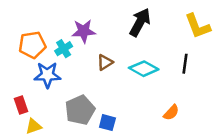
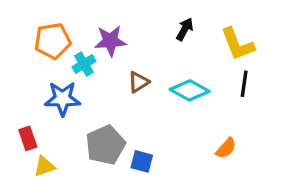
black arrow: (140, 22) -> (185, 29), size x0.6
yellow L-shape: (198, 26) -> (238, 44), moved
orange pentagon: (32, 45) -> (53, 41), moved

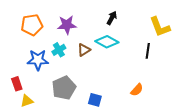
yellow L-shape: (238, 44) -> (160, 27), moved
cyan cross: (84, 64) -> (59, 50), moved
cyan diamond: (190, 90) -> (107, 42), moved
blue square: (142, 161) -> (95, 100), moved

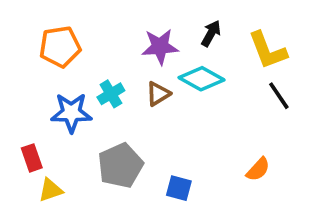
purple star: (67, 25) -> (160, 47), moved
yellow L-shape: (160, 27) -> (268, 50), moved
black line: (148, 51) -> (279, 96), turned -42

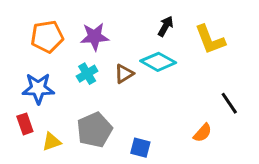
purple star: (160, 47) -> (94, 37), moved
black line: (279, 96) -> (229, 103), moved
blue star: (71, 113) -> (38, 88), moved
yellow triangle: (51, 190) -> (52, 142), moved

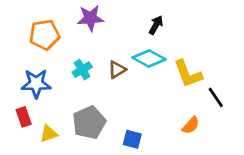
purple star: (94, 37) -> (90, 18), moved
yellow L-shape: (210, 40) -> (188, 74), moved

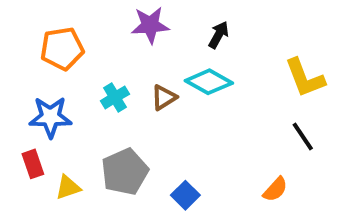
purple star: (90, 18) -> (150, 25), moved
yellow L-shape: (188, 74) -> (305, 78), moved
orange semicircle: (191, 125) -> (275, 189), moved
blue square: (132, 139) -> (185, 195), turned 30

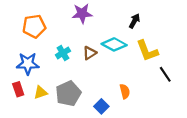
black arrow: (219, 35) -> (134, 21), moved
yellow L-shape: (305, 78) -> (147, 51), moved
yellow triangle: (68, 187) -> (41, 92), moved
orange semicircle: (275, 189) -> (125, 91), moved, turned -56

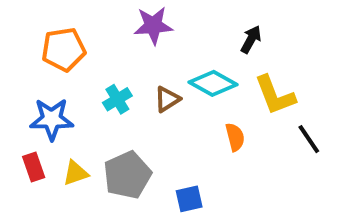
orange semicircle: (125, 91) -> (235, 137), moved
blue square: (101, 106) -> (189, 199), turned 32

